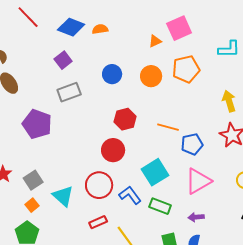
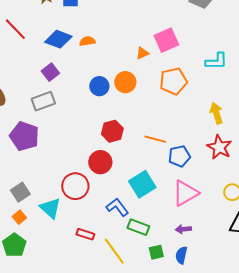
orange circle: (151, 76) -> (125, 82), moved
gray rectangle: (69, 92) -> (43, 101), moved
red circle: (99, 185) -> (75, 186), moved
green rectangle: (160, 206) -> (138, 227), moved
red rectangle: (98, 222) -> (85, 234), turned 42

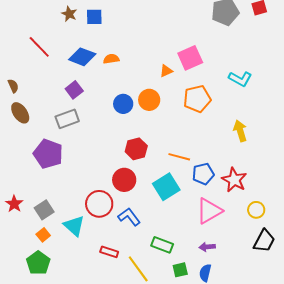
cyan L-shape: (216, 61) -> (240, 79), turned 30
red star: (219, 147) -> (234, 180), moved
cyan square: (142, 184) -> (166, 187), moved
blue L-shape: (117, 207) -> (129, 217), moved

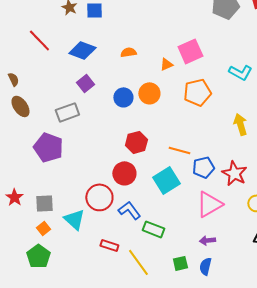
orange semicircle: (111, 59) -> (128, 52), moved
purple square: (74, 90) -> (85, 83), moved
gray square: (44, 210) -> (44, 203), turned 30
green rectangle: (162, 245) -> (153, 229), moved

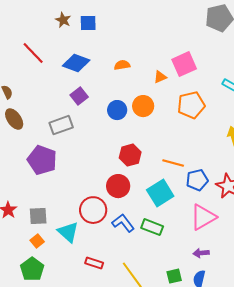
green rectangle: (153, 229) -> (152, 227), moved
red rectangle: (109, 245) -> (94, 263), moved

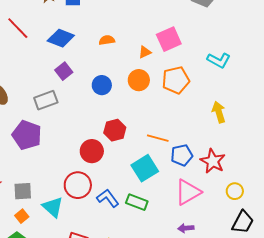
orange circle: (143, 106) -> (139, 80), moved
red circle: (118, 186) -> (92, 151), moved

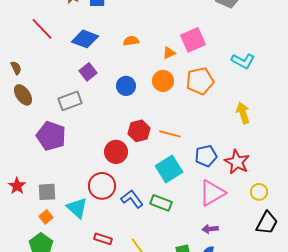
orange line: (158, 138) -> (170, 134), moved

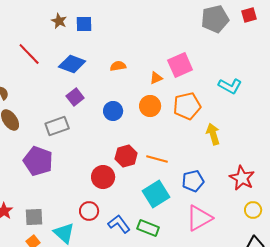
yellow arrow: (243, 113) -> (213, 134), moved
red star: (237, 162) -> (242, 178), moved
red circle: (102, 186) -> (89, 211), size x0.7
yellow circle: (259, 192) -> (253, 210), moved

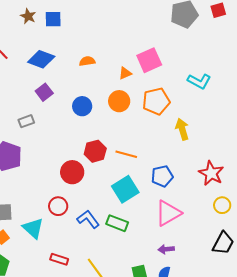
gray rectangle: (57, 126) -> (26, 121), size x0.7

